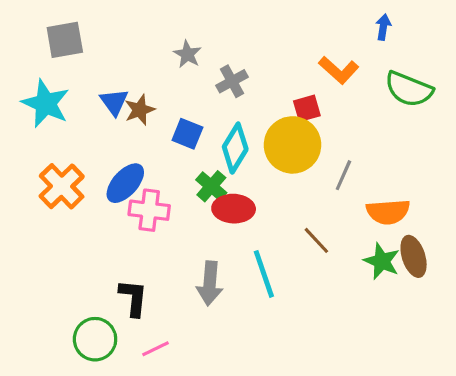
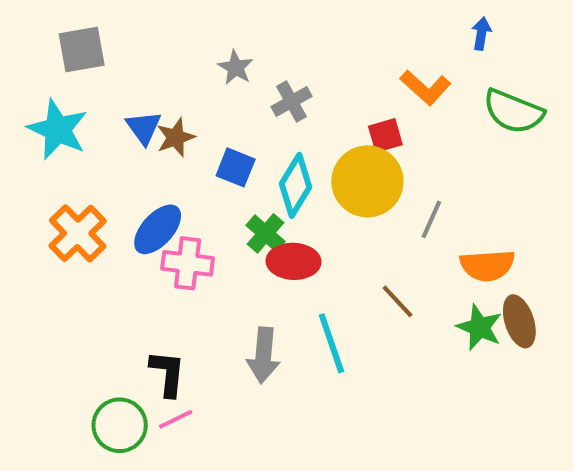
pink line: (156, 349) -> (176, 419), moved

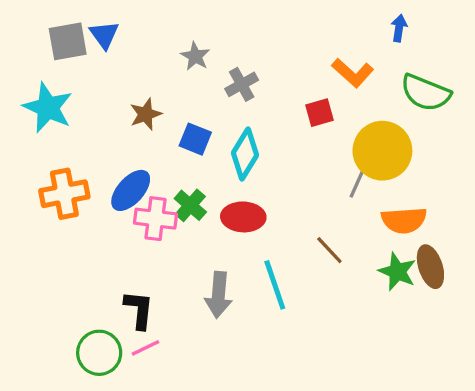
blue triangle: (144, 127) -> (104, 35), moved
yellow circle: (367, 181) -> (382, 151), moved
orange cross: (78, 233) -> (64, 194), turned 33
green cross: (266, 233) -> (190, 205), moved

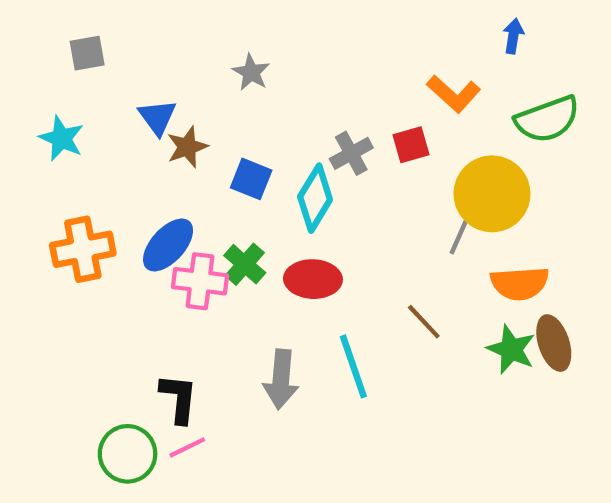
blue triangle: (104, 35) -> (157, 117), moved
gray square: (68, 41) -> (87, 53), size x0.7
gray cross: (242, 84) -> (351, 153), moved
green semicircle: (426, 93) -> (547, 119), turned -42
cyan star: (48, 108) -> (61, 138), size x0.7

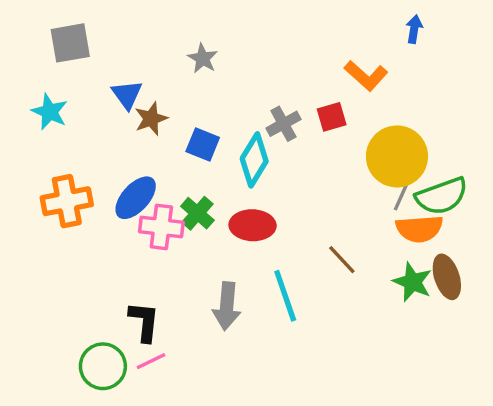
gray square: (87, 53) -> (70, 43), size x1.4
green semicircle: (547, 119) -> (442, 196), moved
gray line: (460, 234) -> (402, 194), moved

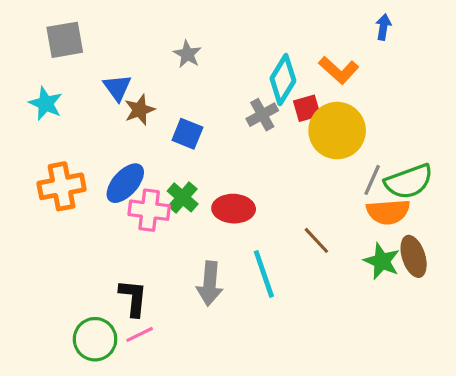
yellow circle: (397, 156) -> (337, 131), moved
cyan diamond: (254, 160) -> (283, 80), moved

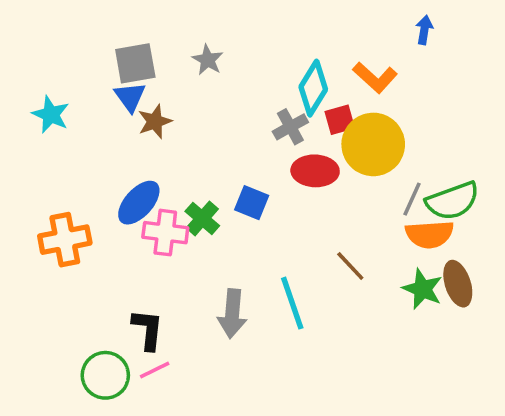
gray square: (65, 40) -> (135, 63), moved
blue square: (187, 134) -> (252, 203), moved
orange cross: (62, 186) -> (65, 240), moved
red ellipse: (234, 209) -> (315, 171), moved

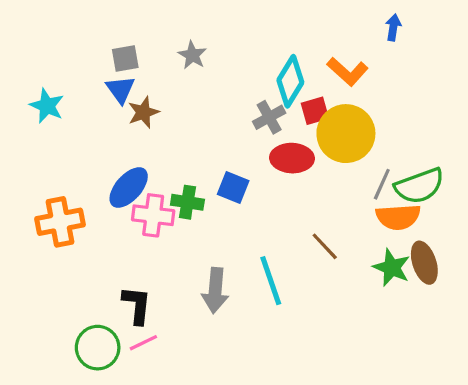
gray square: (135, 63) -> (125, 58), size x0.7
green cross: (202, 218) -> (187, 202), turned -32

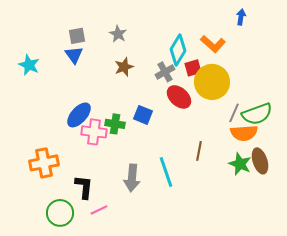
brown star: (143, 112) -> (124, 67), moved
red ellipse: (292, 158) -> (179, 97), turned 40
orange cross: (60, 222) -> (44, 163), moved
brown line: (325, 246) -> (199, 151), turned 54
pink line: (143, 343) -> (99, 210), moved

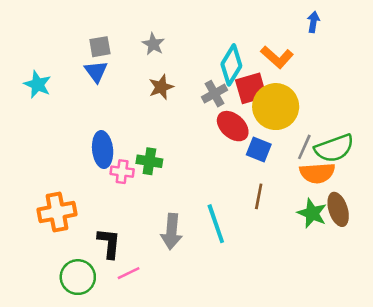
red square: (193, 68) -> (251, 88), size x1.4
blue ellipse: (79, 115) -> (103, 150), turned -48
blue square: (143, 115) -> (259, 150), moved
pink cross: (94, 132) -> (122, 172), size x0.7

